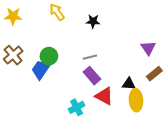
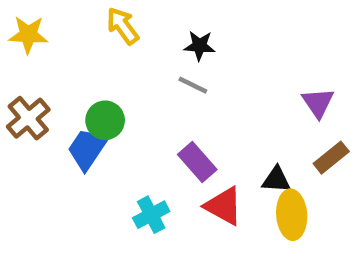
gray line: (90, 57) -> (193, 85), moved, turned 40
cyan cross: (77, 107) -> (151, 215), moved

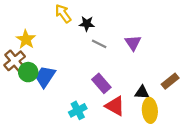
yellow star: (28, 35) -> (26, 39), moved, turned 30
black star: (199, 46) -> (87, 24), moved
purple triangle: (318, 103) -> (133, 43), moved
green circle: (105, 120) -> (28, 72), moved

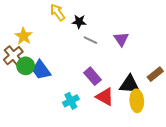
blue trapezoid: (45, 77) -> (41, 70), turned -70
black triangle: (142, 92) -> (130, 84), size x1.5

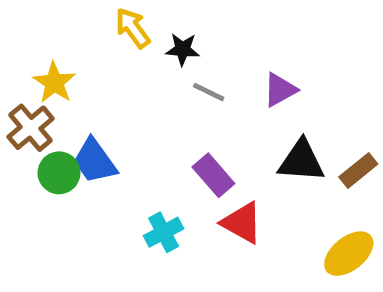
purple triangle: (121, 39) -> (280, 90), turned 35
green circle: (26, 66) -> (59, 173), moved
black triangle: (130, 84) -> (301, 161), moved
yellow ellipse: (137, 101) -> (349, 254), moved, turned 55

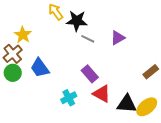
black star: (183, 49) -> (77, 21), size x1.5
black triangle: (301, 161) -> (127, 104), moved
green circle: (59, 173) -> (13, 73), moved

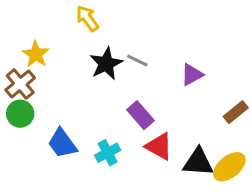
black star: (77, 21) -> (106, 64), moved, turned -30
purple triangle: (118, 38) -> (192, 75), moved
blue trapezoid: (40, 68) -> (62, 143), moved

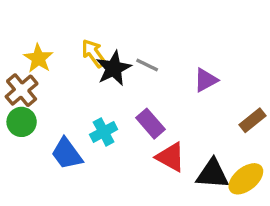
yellow arrow: (87, 18) -> (94, 53), moved
cyan cross: (108, 153) -> (104, 132), moved

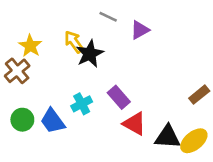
gray line: (147, 65) -> (108, 17), moved
purple triangle: (206, 80) -> (140, 30), moved
green circle: (22, 122) -> (22, 120), moved

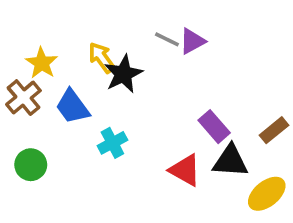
gray line: (108, 17) -> (167, 39), moved
purple rectangle: (119, 97) -> (214, 127), moved
blue trapezoid: (53, 121) -> (72, 107), moved
black triangle: (167, 137) -> (230, 161), moved

